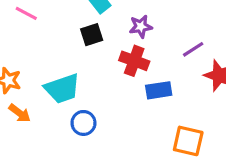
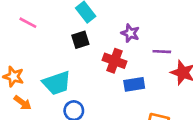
purple star: (141, 26) -> (130, 33), moved, turned 30
purple line: (193, 49) -> (162, 52), turned 36

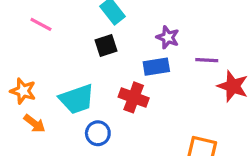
red cross: (115, 61) -> (134, 97), moved
blue rectangle: (134, 84) -> (156, 67), moved

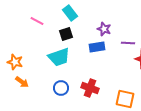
pink line: (41, 24) -> (37, 21), moved
red cross: (134, 97) -> (90, 88), moved
cyan trapezoid: (77, 99) -> (59, 57), moved

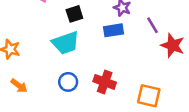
purple line: (128, 43) -> (152, 25), turned 56
orange arrow: (22, 82) -> (19, 86), moved

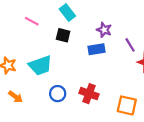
black square: (74, 14) -> (63, 35), turned 32
cyan trapezoid: (66, 43) -> (40, 65), moved

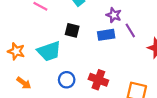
black square: (63, 35) -> (72, 30), moved
purple line: (130, 45) -> (130, 30), moved

